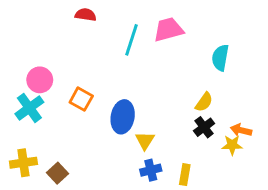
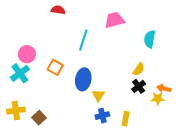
cyan line: (132, 40) -> (83, 40), moved

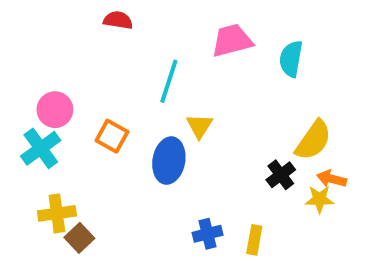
cyan semicircle: (150, 39) -> (291, 59), moved
yellow semicircle: (139, 69) -> (313, 140), moved, size x1.5
yellow triangle: (98, 95) -> (199, 126), moved
yellow cross: (16, 111) -> (57, 213), moved

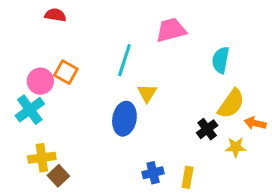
red semicircle: (118, 20) -> (55, 15), moved
cyan semicircle: (291, 59) -> (221, 60), moved
orange square: (112, 136) -> (66, 72), moved
orange arrow: (332, 179) -> (255, 123), moved

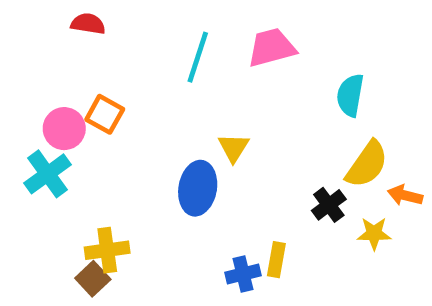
cyan line: (124, 60) -> (198, 57), moved
yellow cross: (42, 158) -> (107, 250), moved
yellow rectangle: (188, 177) -> (276, 260), moved

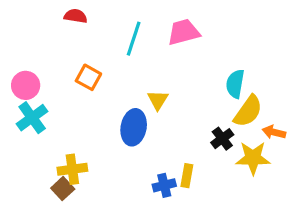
red semicircle: (88, 24) -> (76, 16), moved
cyan semicircle: (350, 95) -> (235, 84), moved
orange square: (105, 114) -> (88, 77), moved
pink circle: (64, 129) -> (26, 85), moved
yellow star: (374, 233) -> (253, 158), size x1.5

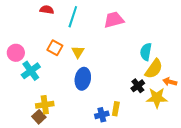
cyan line: (134, 39) -> (73, 17), moved
yellow triangle: (158, 100) -> (78, 52), moved
cyan cross: (32, 118) -> (31, 71), moved

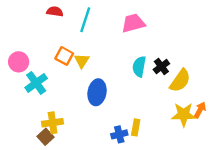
yellow triangle: (78, 52) -> (82, 61), moved
cyan semicircle: (146, 52) -> (139, 67), moved
orange arrow: (170, 82) -> (200, 110), moved, turned 104
black cross: (138, 86) -> (161, 67), moved

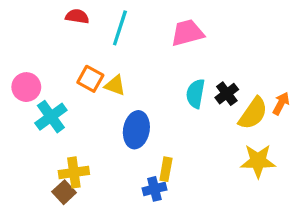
yellow triangle: (82, 61) -> (115, 85), turned -42
orange arrow: (200, 110) -> (281, 103), moved
yellow rectangle: (136, 127) -> (166, 169), moved
blue cross: (119, 134) -> (154, 189), moved

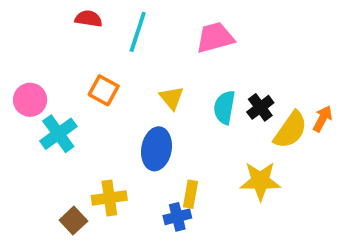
yellow triangle: (115, 85) -> (172, 98), moved, turned 30
yellow star: (258, 161) -> (260, 181), moved
yellow cross: (74, 172) -> (109, 198), moved

